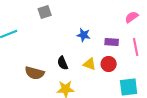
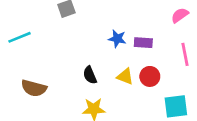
purple rectangle: (112, 42) -> (143, 43), moved
brown semicircle: (35, 73) -> (34, 88), moved

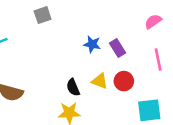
purple rectangle: (143, 43) -> (118, 48), turned 54
black semicircle: (90, 75) -> (73, 87), moved

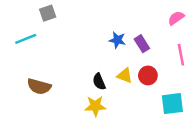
gray square: (43, 15) -> (48, 13), moved

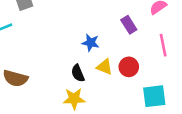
blue star: (117, 40) -> (91, 43), moved
purple rectangle: (142, 44) -> (129, 25), moved

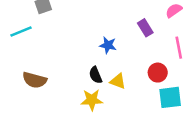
yellow triangle: (105, 67) -> (118, 81), moved
red circle: (129, 67) -> (158, 73), moved

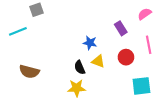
red circle: (158, 73) -> (126, 57), moved
yellow triangle: (118, 81) -> (98, 61), moved

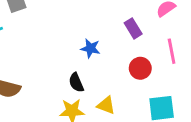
yellow triangle: (98, 61) -> (106, 105), moved

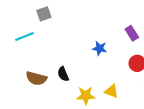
black semicircle: (76, 82) -> (63, 74), moved

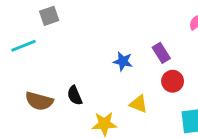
purple rectangle: (132, 33) -> (161, 53), moved
yellow triangle: (111, 91) -> (138, 104), moved

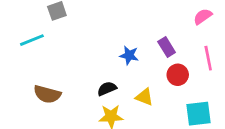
black semicircle: (75, 95) -> (107, 89), moved, turned 90

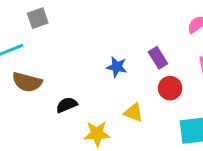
black semicircle: (107, 89) -> (67, 105), moved
brown semicircle: (47, 94) -> (27, 82), moved

